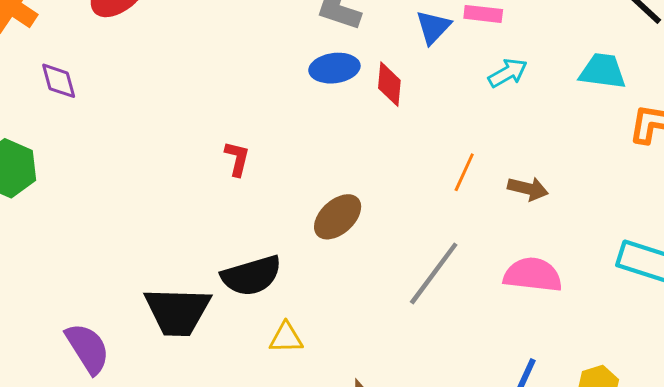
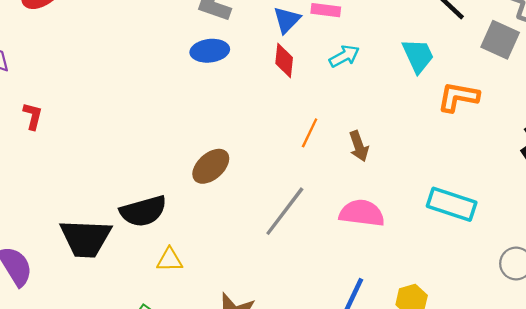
cyan trapezoid: (603, 71) -> (418, 56), turned 57
red diamond: (389, 84) -> (284, 61), moved
red L-shape: (237, 159) -> (33, 116), moved
brown arrow: (528, 189) -> (359, 146), turned 56

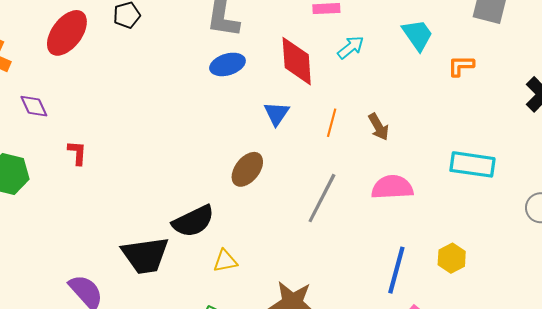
blue triangle: (287, 20) -> (277, 114), moved
red diamond: (284, 61) -> (297, 61), size x1.6
orange L-shape: (458, 97) -> (461, 66), size x0.7

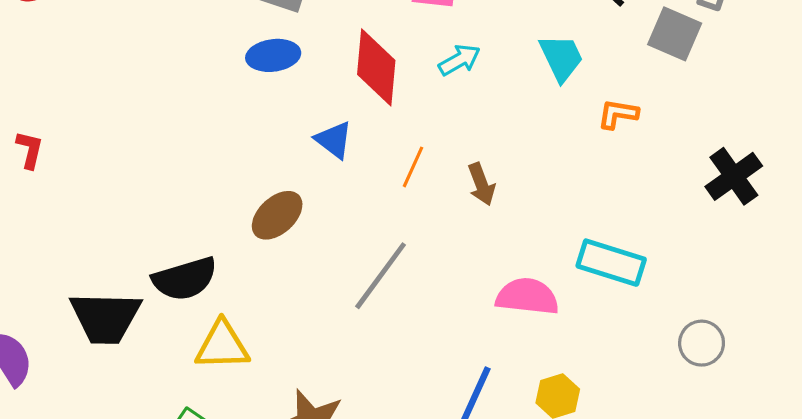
blue triangle: (277, 114) -> (334, 140), turned -36
pink semicircle: (392, 187) -> (527, 297), moved
yellow triangle: (225, 261) -> (222, 345), size x1.5

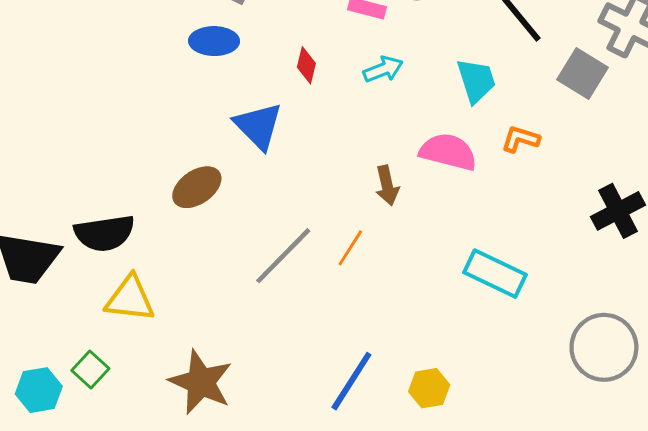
red diamond: (376, 67) -> (306, 65), size x0.5
blue triangle: (334, 140) -> (258, 126), size x1.4
orange line: (413, 167) -> (350, 248), moved
pink semicircle: (527, 297) -> (448, 152), moved
gray circle: (702, 343) -> (604, 347), moved, size x1.6

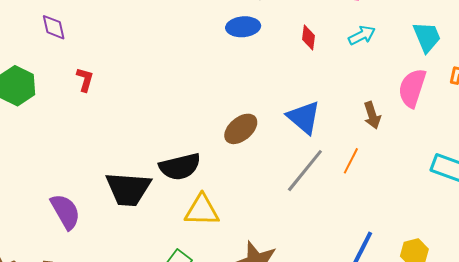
blue triangle: (258, 126) -> (304, 117), moved
pink semicircle: (448, 152) -> (412, 88), turned -81

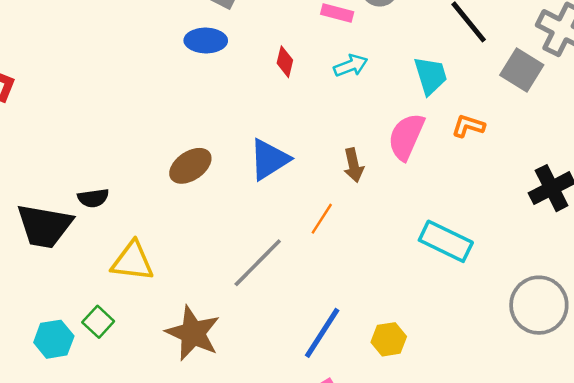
blue triangle: (304, 117) -> (269, 159), turned 42
black semicircle: (180, 167) -> (93, 198), moved, size x0.6
gray line: (305, 171) -> (258, 263), moved

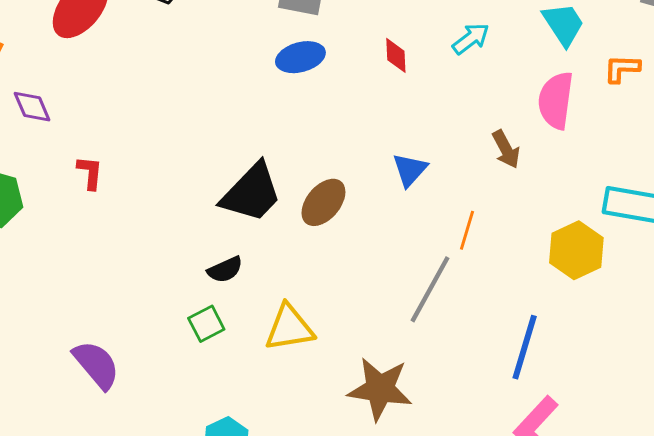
blue triangle: (269, 159) -> (410, 170), size x0.7
orange line: (322, 219) -> (467, 230), moved
black trapezoid: (44, 226) -> (251, 193), moved, turned -40
green square: (98, 322) -> (206, 324), moved, turned 36
yellow hexagon: (389, 339) -> (576, 250), moved, size x1.4

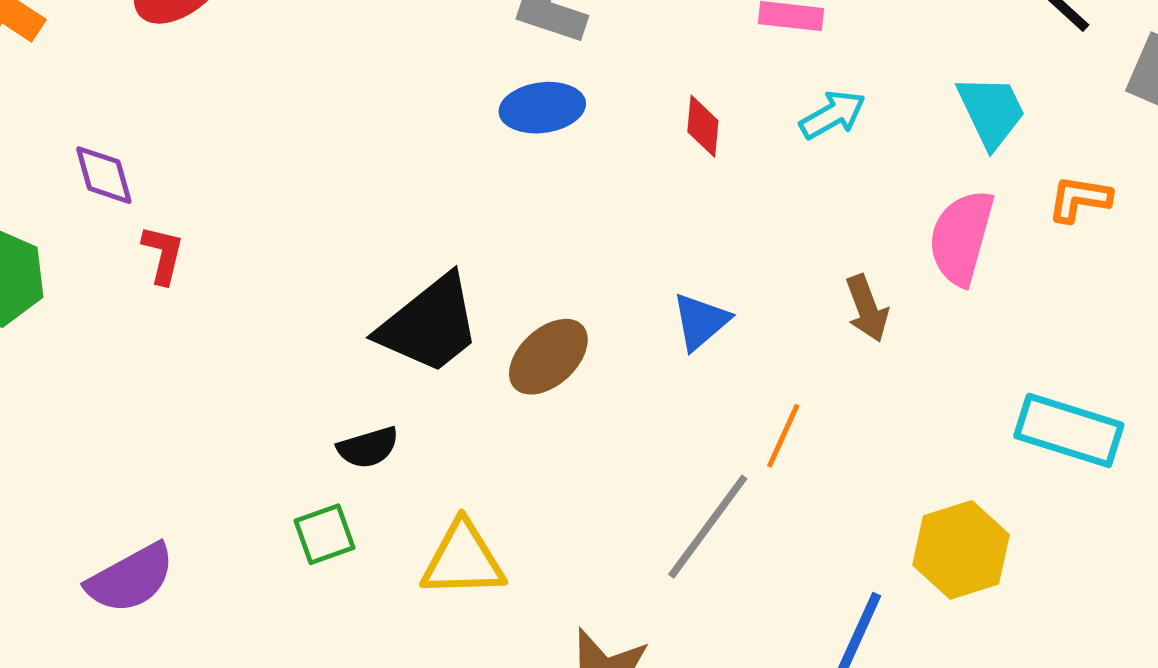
purple diamond: (32, 107) -> (104, 175), moved
yellow hexagon: (576, 250) -> (961, 550), moved
purple semicircle: (96, 365) -> (131, 578), turned 94

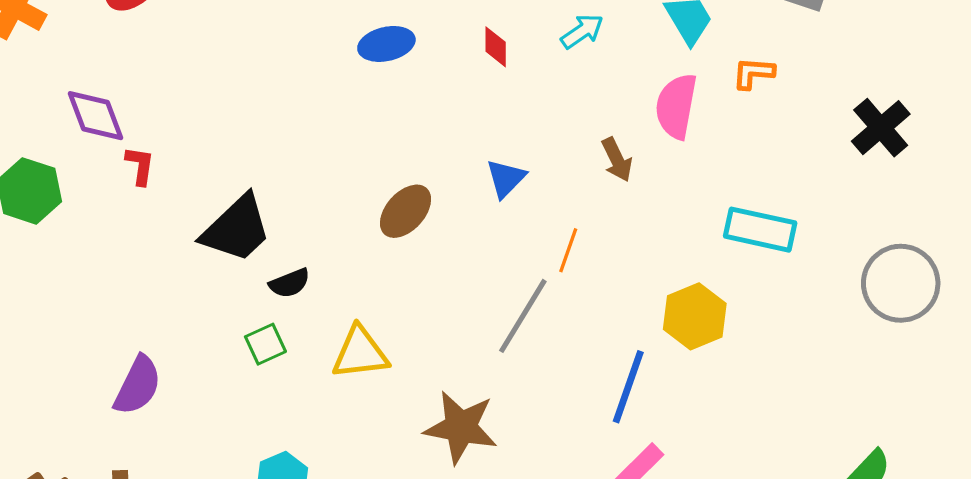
purple diamond: (104, 175) -> (95, 116), size x1.4
black trapezoid: (430, 325) -> (237, 229), moved
purple semicircle: (131, 578) -> (138, 385), turned -30

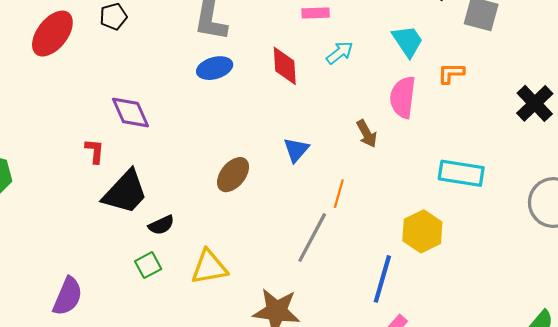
red diamond: (496, 47) -> (285, 66), size x1.5
purple diamond: (95, 116) -> (130, 113), moved
red L-shape: (140, 166) -> (95, 151), moved

